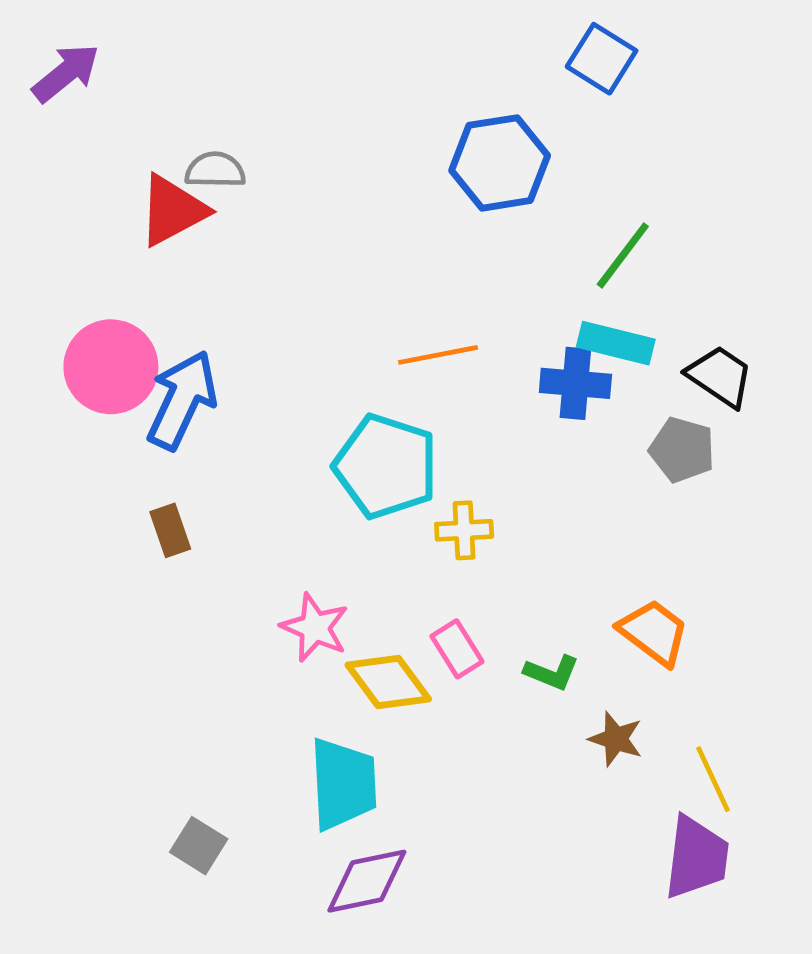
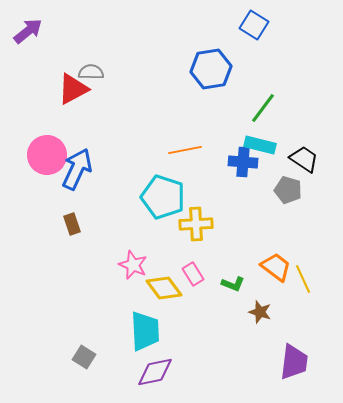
yellow cross: (464, 530) -> (196, 224), size x1.4
yellow line: (713, 779) -> (303, 279), moved

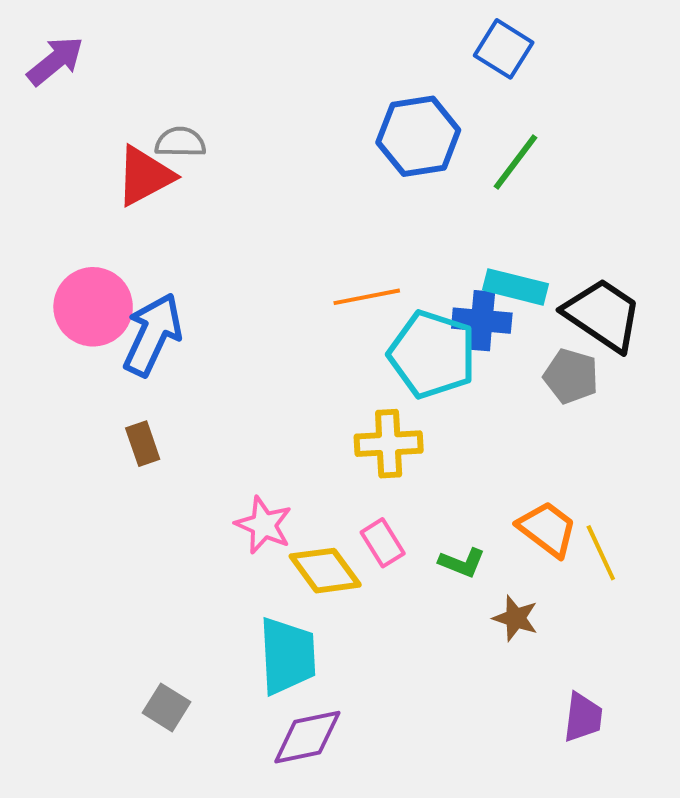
green line: (263, 108) -> (516, 162), moved
black trapezoid: (304, 159) -> (603, 315), size x1.4
cyan pentagon: (163, 197) -> (432, 354), moved
purple trapezoid: (294, 362) -> (583, 717), size x0.7

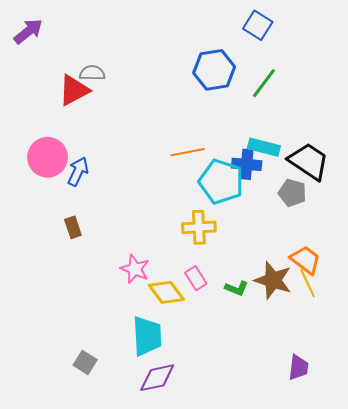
blue arrow: (153, 335) -> (78, 171), size x0.7
orange trapezoid: (547, 529) -> (306, 260), moved
brown star: (516, 618) -> (273, 280), moved, size x1.6

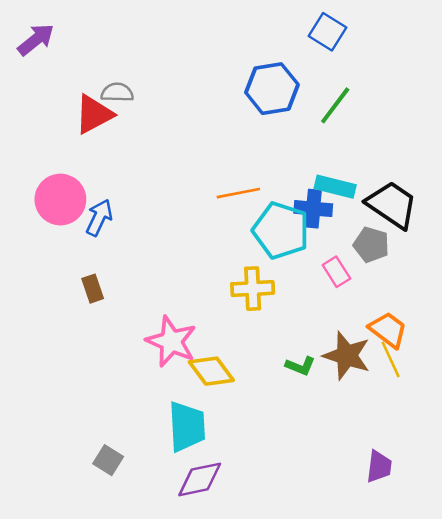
pink star: (135, 269) -> (171, 341), size x1.4
pink rectangle: (196, 278) -> (336, 272), moved

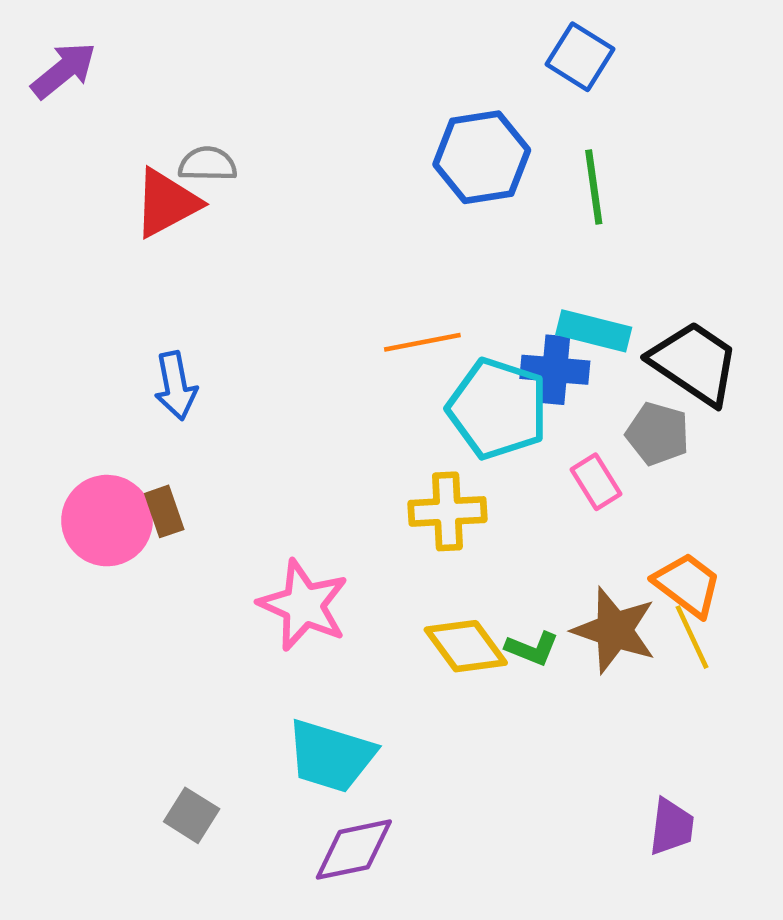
green line: (335, 105) -> (594, 187), turned -45
pink circle: (60, 200) -> (107, 521), moved
blue arrow: (99, 218) -> (176, 386), turned 144
yellow diamond: (211, 371) -> (466, 646), moved
cyan trapezoid: (187, 427) -> (331, 756), turned 110

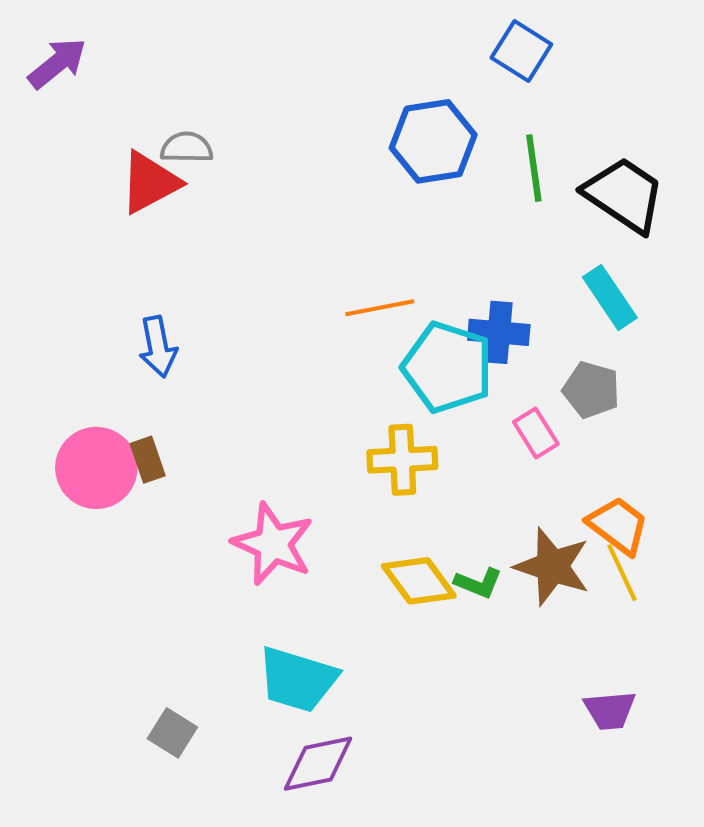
cyan rectangle: (594, 331) -> (610, 297), moved, turned 42
black trapezoid: (694, 363) -> (624, 195), moved
purple trapezoid: (671, 827) -> (610, 710), moved, turned 78

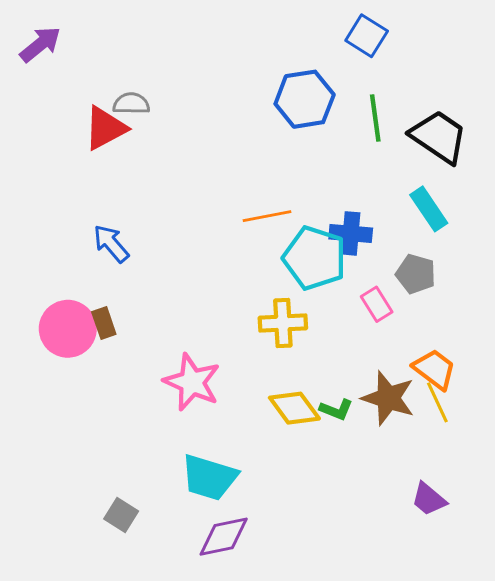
blue arrow: (158, 347) -> (111, 244), turned 150
purple trapezoid: (610, 710) -> (429, 499), turned 45

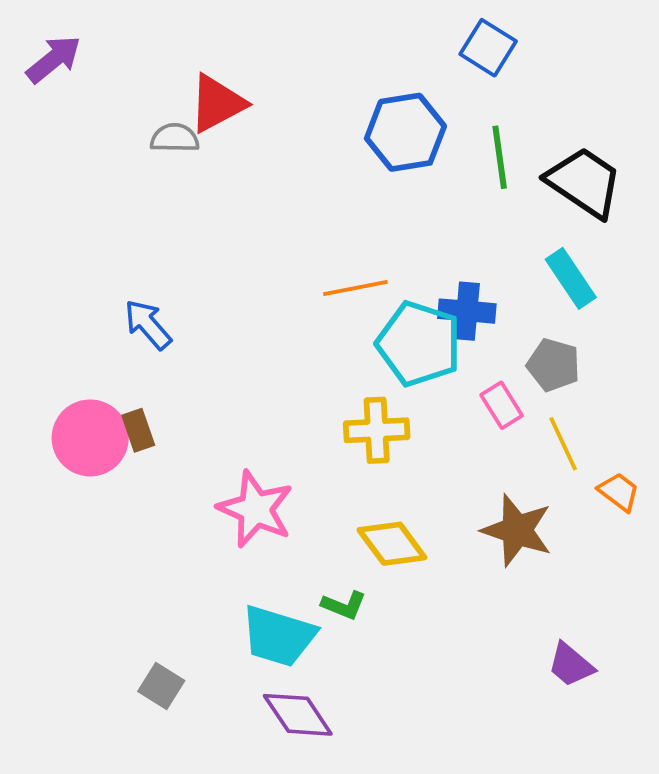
red triangle: (105, 128) -> (217, 103), moved
orange trapezoid: (434, 369) -> (619, 492), moved, size x0.7
yellow line: (437, 402) -> (563, 444), moved
green L-shape: (336, 410) -> (344, 605), moved
purple diamond: (224, 537) -> (298, 715), turned 68

